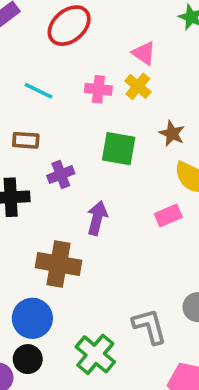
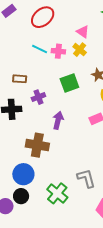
cyan line: (39, 91) -> (40, 49), moved
green square: (119, 149) -> (69, 83), turned -30

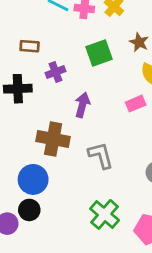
gray L-shape: (86, 178) -> (101, 155), moved
green cross: (57, 193) -> (105, 214), moved

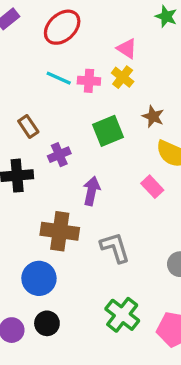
brown rectangle: (30, 46) -> (28, 127), turned 54
pink rectangle: (136, 104) -> (152, 187), turned 72
black circle: (29, 210) -> (47, 323), moved

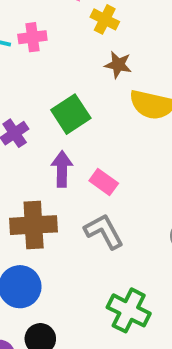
yellow cross: (123, 77) -> (105, 19), moved
green square: (108, 131) -> (71, 114), moved
pink rectangle: (152, 187) -> (104, 182), moved

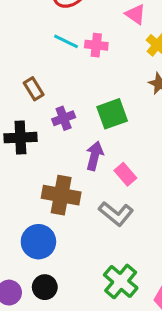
gray L-shape: (104, 231) -> (116, 214), turned 144

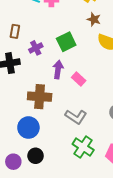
brown rectangle: (34, 89) -> (15, 31), turned 48
gray L-shape: (116, 214) -> (76, 117), moved

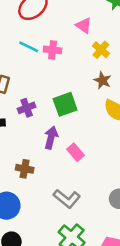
brown cross: (40, 97) -> (25, 169), size x0.6

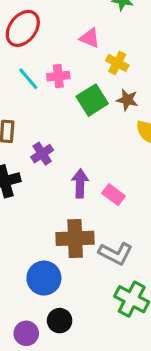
cyan line: (29, 47) -> (28, 79), turned 36
green square: (65, 104) -> (92, 100), moved
brown cross: (25, 169) -> (75, 238), moved, size x1.6

